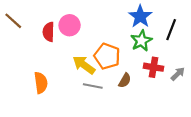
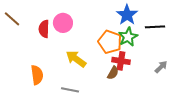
black line: (171, 30) -> (155, 27), turned 66
orange pentagon: (107, 56) -> (110, 42), moved
red cross: (153, 67) -> (121, 61), moved
gray line: (93, 86) -> (70, 90), moved

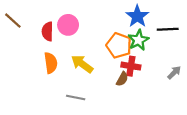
orange semicircle: (37, 75) -> (51, 63), moved

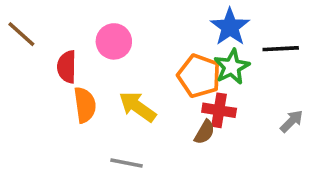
red semicircle: (47, 31) -> (67, 67), moved

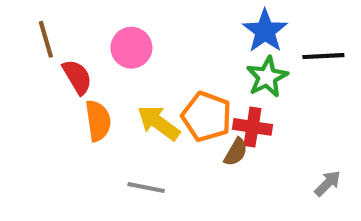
brown line: (21, 34) -> (46, 39), moved, turned 32
red semicircle: (67, 67) -> (77, 77), turned 148
orange pentagon: (199, 76) -> (207, 117), moved
gray arrow: (292, 121) -> (328, 183), moved

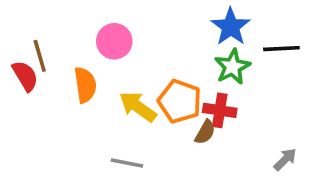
brown line: (46, 39) -> (40, 56), moved
red semicircle: (77, 77) -> (25, 76), moved
orange semicircle: (98, 121) -> (85, 85), moved

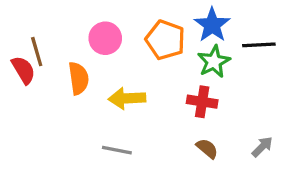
orange pentagon: (180, 101) -> (165, 40), moved
yellow arrow: (138, 107) -> (127, 98), turned -39
brown semicircle: (205, 132) -> (207, 148), moved, turned -80

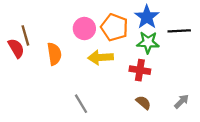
pink circle: (105, 38) -> (84, 28), moved
green star: (214, 62) -> (148, 42), turned 30
yellow arrow: (127, 98) -> (101, 57), moved
gray line: (117, 150) -> (81, 104), turned 48

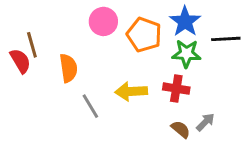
pink circle: (84, 28) -> (103, 21), moved
yellow arrow: (101, 57) -> (131, 91), moved
gray arrow: (182, 101) -> (205, 122), moved
gray line: (81, 104) -> (90, 106), moved

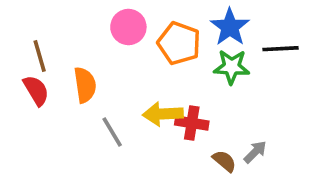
red semicircle: (20, 61) -> (36, 90), moved
red cross: (176, 89) -> (192, 123), moved

